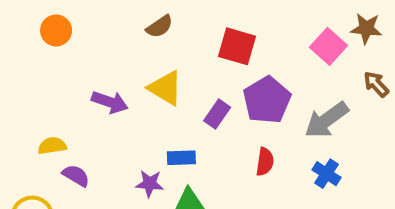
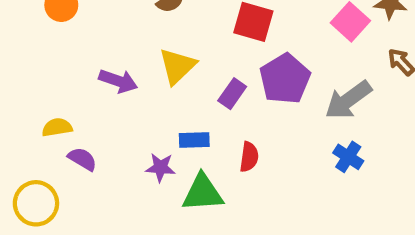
yellow triangle: (165, 88) -> (177, 66), turned 45
red semicircle: (265, 162) -> (249, 157), moved

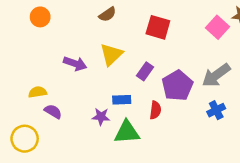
purple pentagon: (285, 79) -> (177, 86), moved
blue cross: (348, 157) -> (216, 110), turned 30

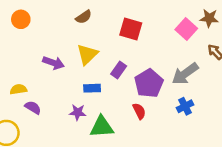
blue rectangle: (122, 100) -> (92, 88), moved
red semicircle: (155, 110) -> (139, 111), moved, turned -35

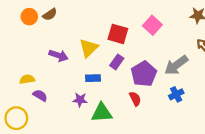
brown semicircle: (84, 17) -> (50, 14), moved
red square: (131, 29) -> (118, 34), moved
pink square: (186, 29) -> (152, 25), moved

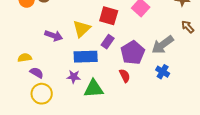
blue rectangle: (93, 78) -> (86, 57), size x1.6
blue cross: (176, 94) -> (163, 72), turned -32
yellow circle: (16, 118) -> (42, 94), moved

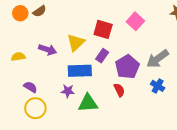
yellow semicircle: (25, 58) -> (18, 57), moved

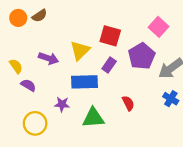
pink square: (135, 21) -> (158, 27), moved
yellow semicircle: (18, 57) -> (16, 66), turned 64
purple pentagon: (127, 67) -> (142, 56), moved
purple semicircle: (30, 87) -> (28, 85), moved
purple star: (68, 91) -> (62, 104), moved

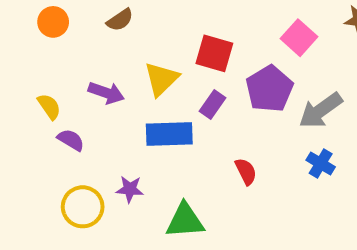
brown semicircle: (40, 16) -> (120, 20), moved
purple star: (62, 104) -> (130, 189), moved
green triangle: (93, 118) -> (185, 221), moved

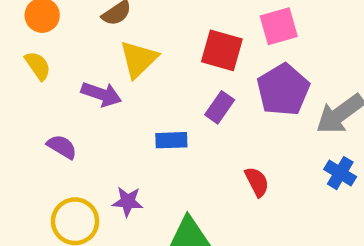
pink square: (299, 38) -> (279, 26), moved, turned 32
yellow triangle: (161, 79) -> (139, 59), moved
yellow semicircle: (49, 106) -> (38, 66), moved
blue rectangle: (169, 134) -> (171, 140), size x0.6

